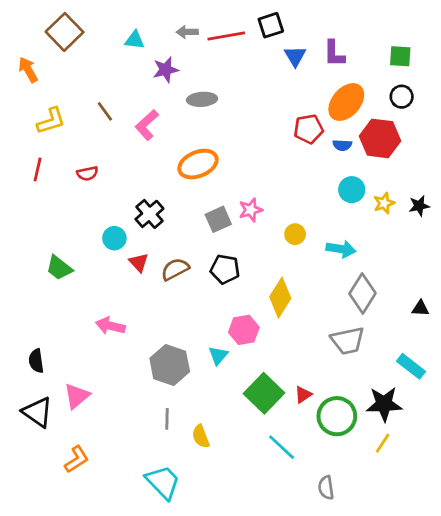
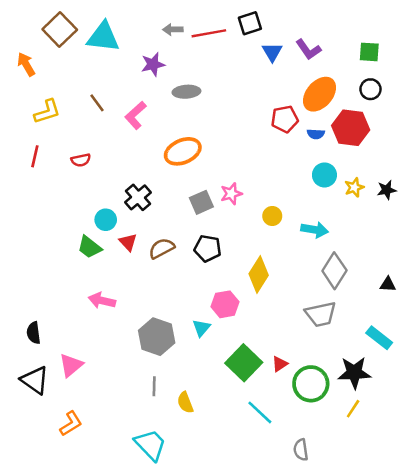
cyan triangle: (135, 40) -> (103, 37), moved, size x1.8
purple L-shape: (334, 53) -> (308, 49), turned -35
green trapezoid: (59, 268) -> (90, 247), moved

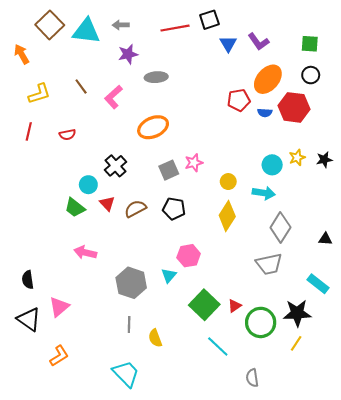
gray arrow: (173, 30) -> (121, 25), moved
cyan circle: (324, 175) -> (272, 165), moved
yellow diamond: (259, 274) -> (227, 216), moved

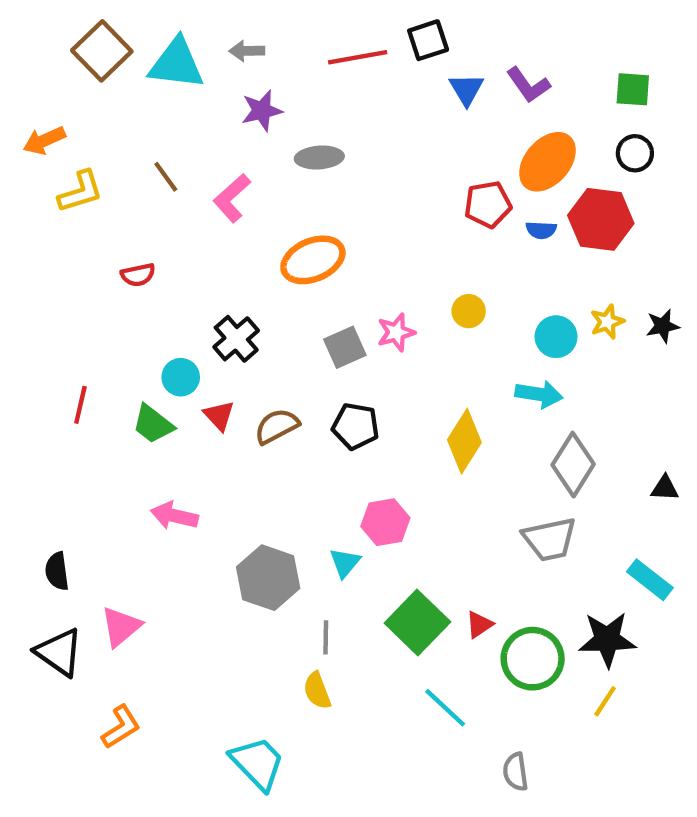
orange arrow: (22, 54) -> (44, 140), moved, turned -84
red line: (29, 131) -> (80, 405), moved
yellow circle: (228, 182) -> (469, 311), moved
gray line: (129, 325) -> (326, 637), moved

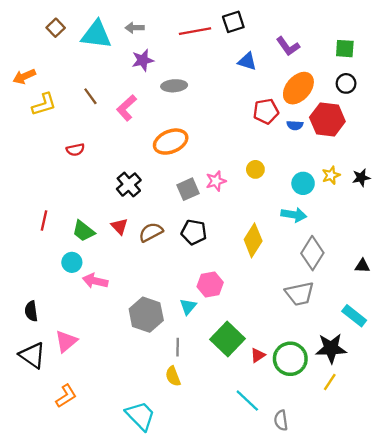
brown square: (102, 51) -> (56, 28), size x0.6
blue triangle: (466, 89) -> (247, 61), moved, turned -42
cyan circle: (181, 377) -> (72, 262), moved
red triangle: (479, 625) -> (258, 355), moved
cyan line: (445, 708) -> (247, 401), moved

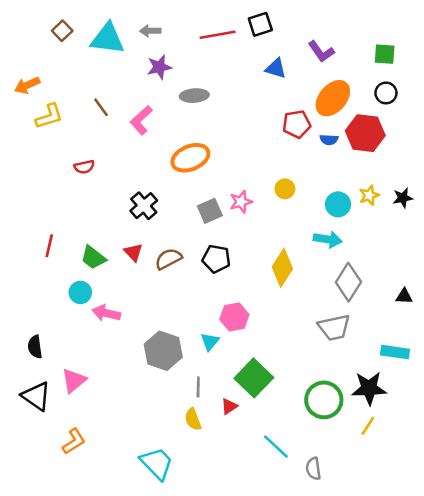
cyan rectangle: (354, 316) -> (395, 352), turned -30
red triangle: (258, 355) -> (229, 406), moved

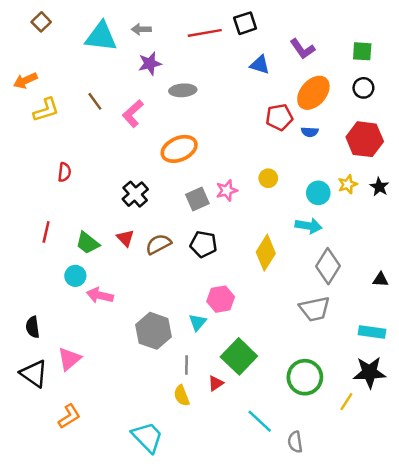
brown square: (62, 31) -> (41, 22), moved
red hexagon: (365, 133) -> (365, 139), moved
red semicircle: (84, 167) -> (64, 172), moved, turned -72
black star: (403, 198) -> (379, 187), turned -30
black star: (369, 388) -> (370, 372), moved

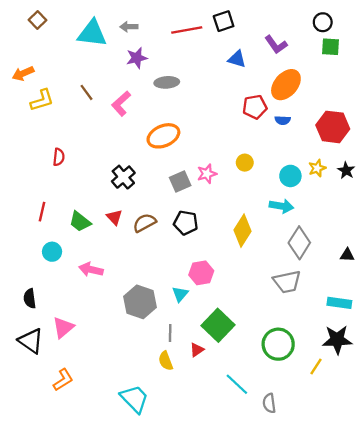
black circle: (363, 88) -> (323, 22), moved
cyan circle: (75, 276) -> (52, 252), moved

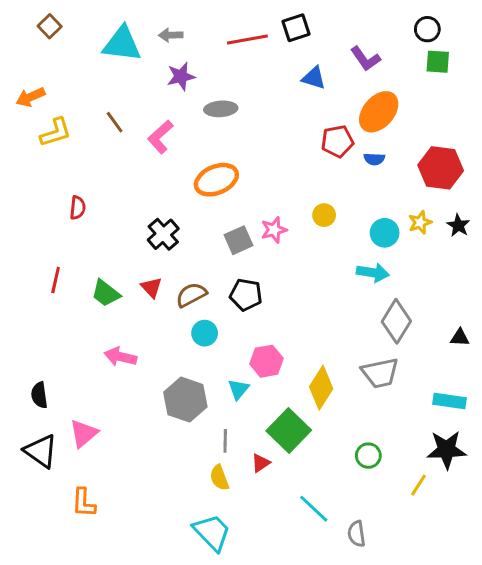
yellow diamond: (243, 231) -> (321, 388), moved
cyan circle: (52, 252) -> (205, 333), moved
green circle: (278, 344) -> (368, 456), size x0.6
orange L-shape: (63, 380) -> (84, 503), turned 125
cyan trapezoid: (134, 399) -> (212, 532), moved

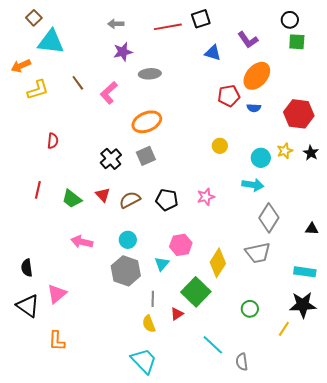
cyan triangle: (122, 44) -> (51, 42), moved
pink star: (274, 230) -> (206, 197), moved
gray square: (239, 240) -> (146, 156), moved
cyan circle: (205, 333) -> (128, 240), moved

